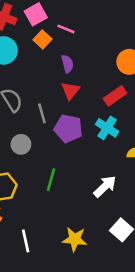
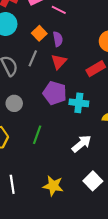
orange square: (43, 39) -> (39, 33), moved
gray line: (42, 113) -> (33, 58), moved, turned 35
cyan cross: (107, 128) -> (79, 103), moved, turned -30

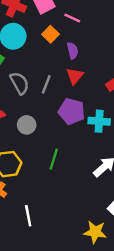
orange square: (39, 33) -> (51, 34), moved
gray line: (33, 58) -> (46, 84), moved
yellow star: (53, 186) -> (95, 232), moved

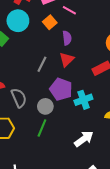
gray semicircle: (19, 83) -> (19, 98), moved
cyan cross: (99, 121) -> (83, 100), turned -30
gray circle: (27, 125) -> (45, 106), moved

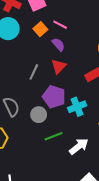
pink line: (69, 10) -> (60, 25), moved
purple semicircle: (67, 38) -> (58, 44), turned -32
green line: (42, 128) -> (54, 136), moved, turned 48

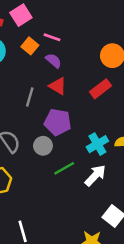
red triangle: (59, 66) -> (58, 86), turned -35
cyan cross: (77, 107) -> (97, 144), moved

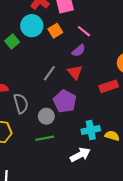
orange square: (30, 46) -> (55, 31), moved
purple semicircle: (53, 61) -> (79, 51), turned 80
green line: (64, 168) -> (45, 138), moved

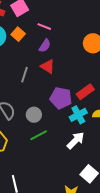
red rectangle: (109, 86) -> (85, 92), moved
purple pentagon: (65, 101) -> (61, 98), moved

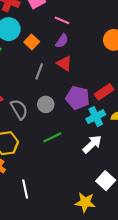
orange square: (18, 34) -> (32, 42), moved
gray circle: (34, 115) -> (46, 104), moved

